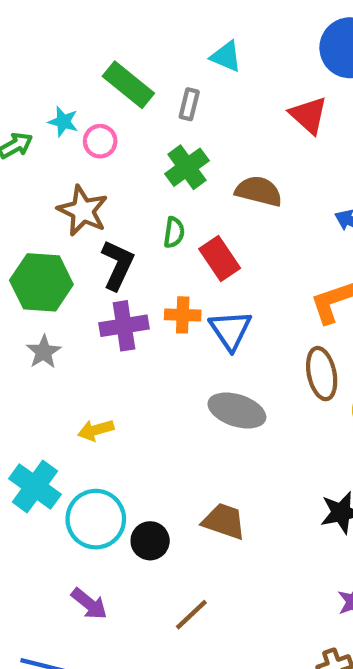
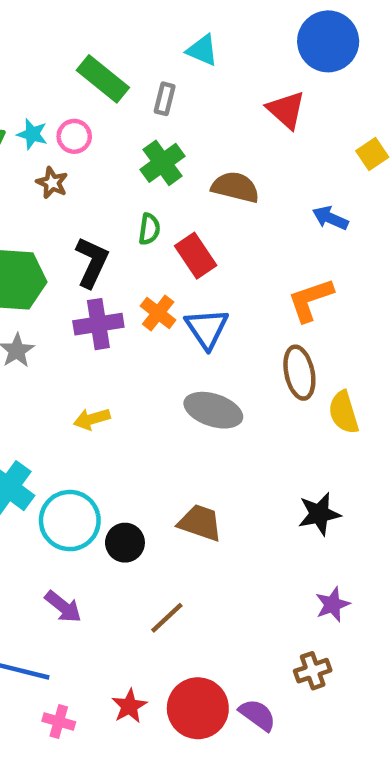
cyan star: (63, 122) -> (32, 134), moved
brown star: (83, 211) -> (52, 183), moved, size x0.6
orange cross: (183, 315) -> (158, 313), turned 36
yellow arrow: (96, 430) -> (92, 419), moved

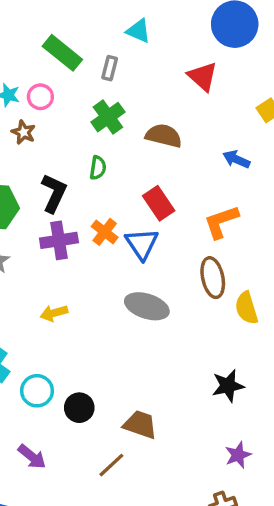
red rectangle: (196, 256) -> (159, 203), moved
cyan circle: (70, 521) -> (37, 391), size x0.7
brown trapezoid: (200, 523) -> (140, 425), moved

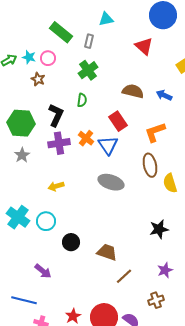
cyan triangle: (138, 31) -> (106, 19), turned -35
brown semicircle: (164, 136) -> (133, 91), moved
cyan circle: (37, 391) -> (46, 221), moved
brown line: (111, 465) -> (124, 276), moved

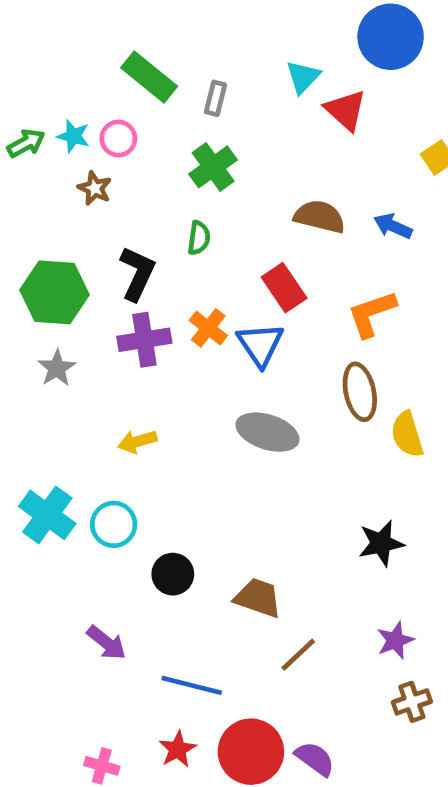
cyan triangle: (106, 19) -> (303, 77), moved, turned -35
blue line: (24, 300) -> (192, 685), moved
brown cross: (156, 300) -> (412, 702), moved

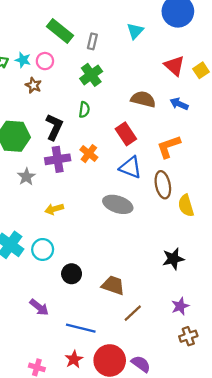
red triangle: (346, 110) -> (174, 66), moved
blue triangle: (260, 344) -> (130, 167), moved, turned -35
gray star: (57, 368) -> (26, 177), moved

